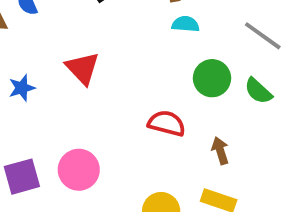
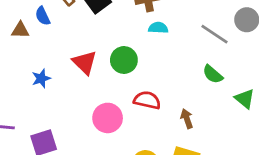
green circle: (212, 78) -> (124, 60), moved
pink circle: (79, 170) -> (108, 118), moved

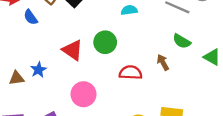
brown triangle: (20, 30) -> (17, 78), moved
pink circle: (108, 118) -> (83, 94), moved
brown arrow: (187, 119) -> (163, 62), moved

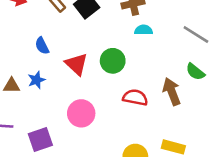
blue semicircle: (31, 17) -> (42, 46), moved
brown arrow: (163, 62) -> (172, 92), size x1.5

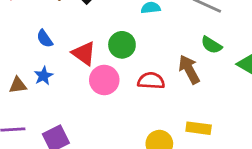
pink circle: (81, 113) -> (104, 80), moved

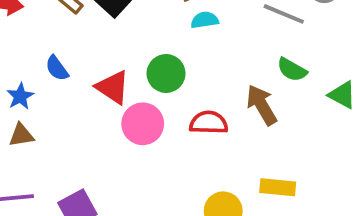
blue star: (44, 76) -> (20, 96), moved

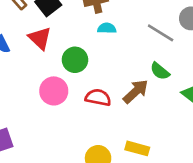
red triangle: (113, 87) -> (40, 38), moved
brown arrow: (262, 105) -> (136, 92), turned 68

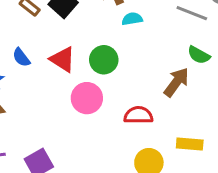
red triangle: (40, 38) -> (63, 59), moved
red semicircle: (98, 97) -> (138, 115), moved

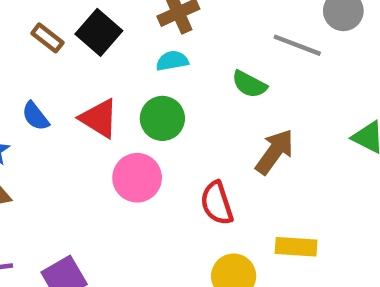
cyan semicircle: (132, 19) -> (172, 61), moved
green semicircle: (199, 55) -> (249, 84), moved
red semicircle: (138, 115) -> (217, 203), turned -108

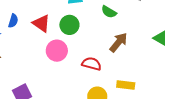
blue semicircle: (35, 116) -> (13, 21), turned -128
red semicircle: (217, 203) -> (92, 64), turned 120

